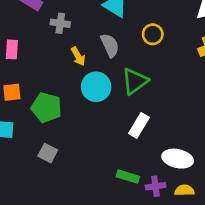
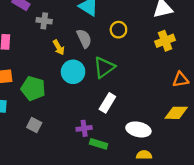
purple cross: (155, 186) -> (84, 128), moved

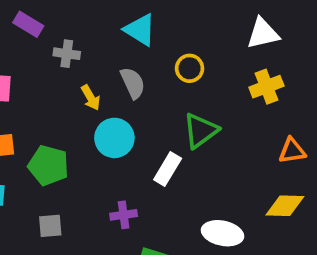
green triangle: (104, 67) -> (201, 131), moved
white rectangle: (107, 103) -> (168, 169), moved
gray square: (34, 125) -> (50, 226), turned -32
purple cross: (84, 128) -> (124, 215), moved

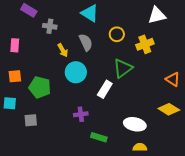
yellow cross: (266, 87) -> (145, 44), moved
orange triangle: (292, 151) -> (173, 79), turned 42
yellow diamond: (285, 206) -> (169, 109), turned 30
gray square: (50, 226) -> (31, 120), moved

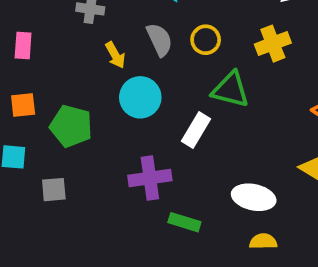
yellow circle: (117, 34) -> (206, 40), moved
green triangle: (123, 68) -> (231, 90), turned 50
purple cross: (81, 114) -> (150, 178), size x1.5

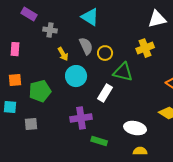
yellow circle: (206, 40) -> (105, 53), moved
green pentagon: (71, 126) -> (40, 91), turned -30

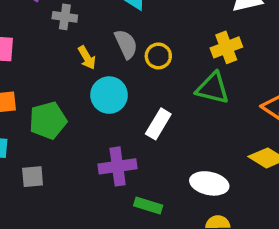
green triangle: (123, 72) -> (213, 88), moved

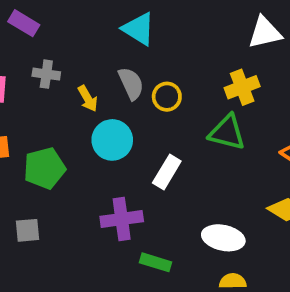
gray cross: (65, 17) -> (46, 74), moved

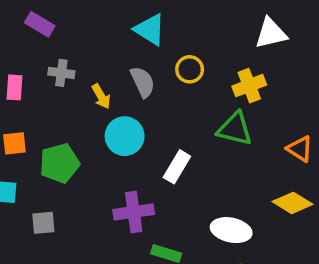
yellow circle: (167, 97) -> (190, 69), moved

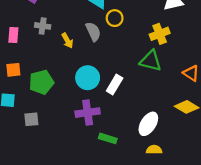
yellow circle: (190, 69) -> (115, 18), moved
cyan circle: (125, 136) -> (88, 78), moved
white ellipse: (231, 230) -> (148, 124), turned -70

